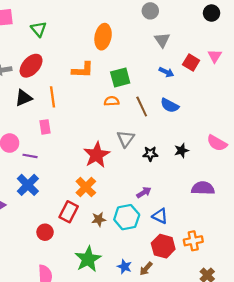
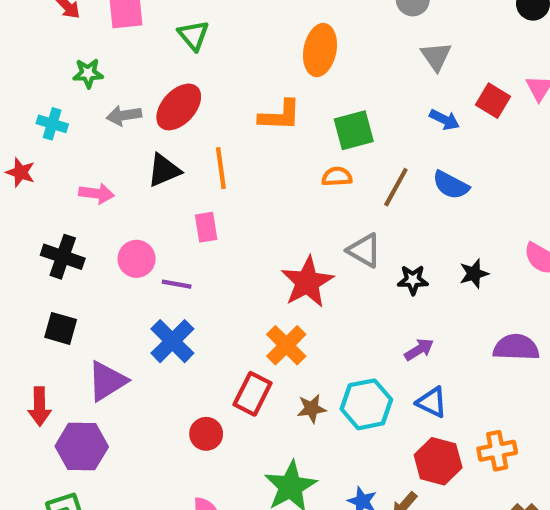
brown line: (142, 106) -> (396, 187), turned 54
gray triangle: (126, 139) -> (364, 250), turned -36
purple arrow: (144, 192) -> (419, 349), moved

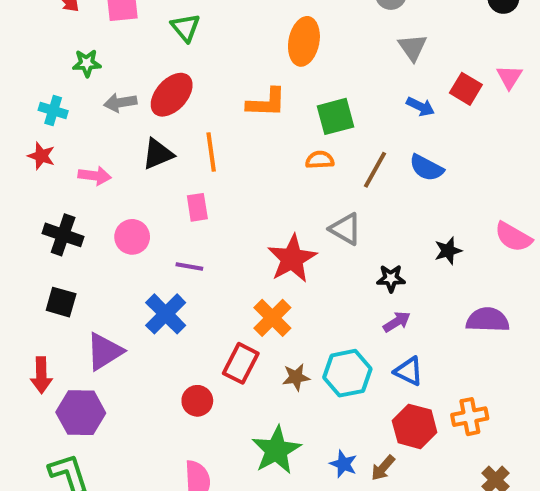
red star: (21, 172) -> (41, 156), moved
black star: (413, 280) -> (391, 278), moved
purple line: (177, 284) -> (189, 267), moved

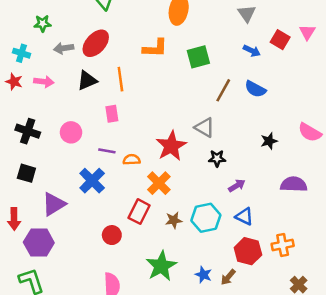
orange semicircle: (320, 160) -> (132, 160), moved
pink arrow: (95, 176) -> (44, 82), moved
black star: (391, 278) -> (217, 158), moved

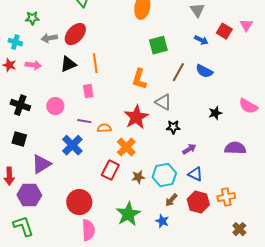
orange L-shape: (155, 48) -> (139, 79), moved, turned 105
red circle: (112, 235) -> (79, 202), moved, size x1.6
brown arrow: (228, 277) -> (171, 200), moved

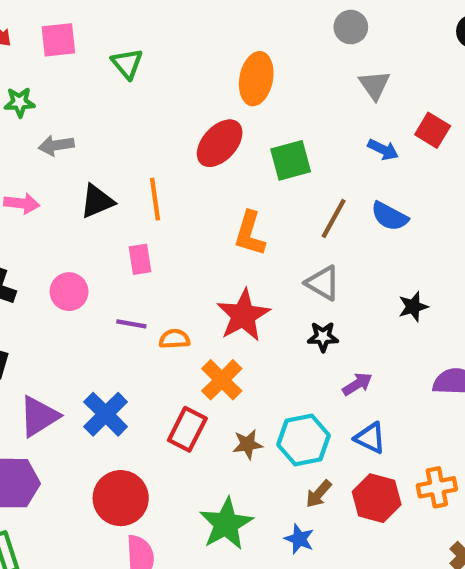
red ellipse: (75, 34) -> (220, 143), moved
gray triangle: (163, 102) -> (323, 283), moved
blue cross: (72, 145) -> (106, 414), moved

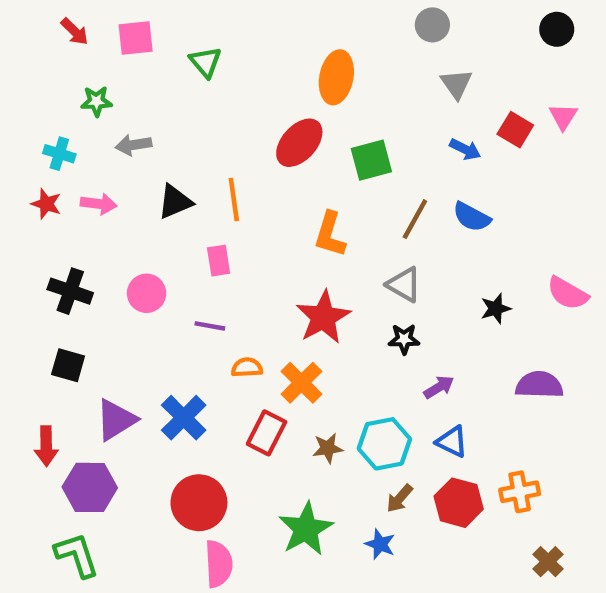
orange semicircle: (174, 339) -> (247, 367), moved

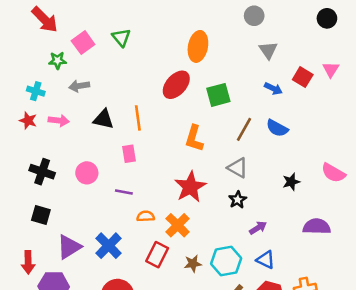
red arrow: (75, 31) -> (45, 20), size x1.6
pink square: (136, 38) -> (83, 43), moved, turned -30
black triangle: (175, 202) -> (103, 119), turned 35
black star: (404, 339) -> (238, 200), turned -30

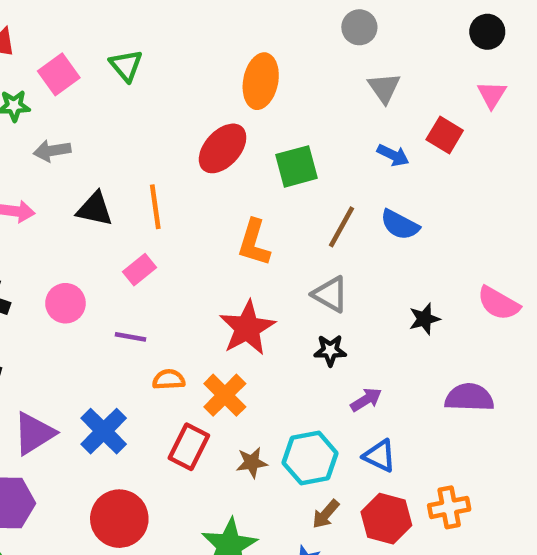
pink triangle: (331, 69) -> (492, 95), moved
pink rectangle: (129, 154) -> (140, 270), turned 60
black star: (238, 200) -> (330, 350), turned 30

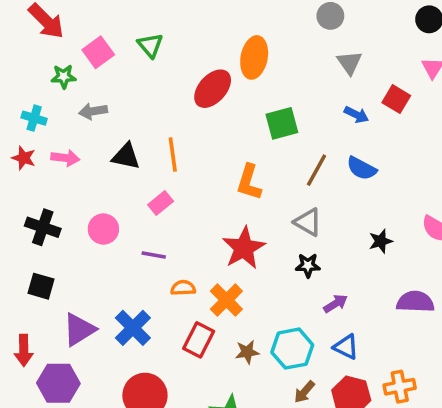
red ellipse: (223, 148) -> (213, 89), moved

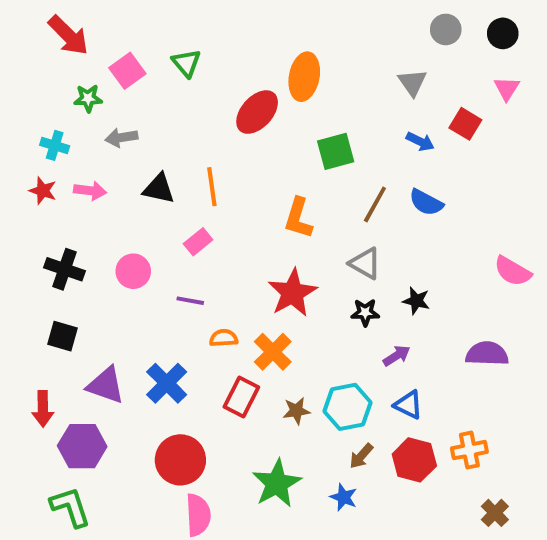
gray circle: (330, 16) -> (446, 29), moved
black star: (381, 241) -> (416, 301), moved, turned 30
purple triangle: (79, 329) -> (106, 385), turned 51

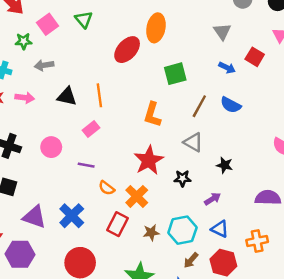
black star: (365, 312) -> (182, 178), moved
orange semicircle: (224, 338) -> (107, 188), turned -140
orange cross: (469, 450) -> (257, 241), moved

